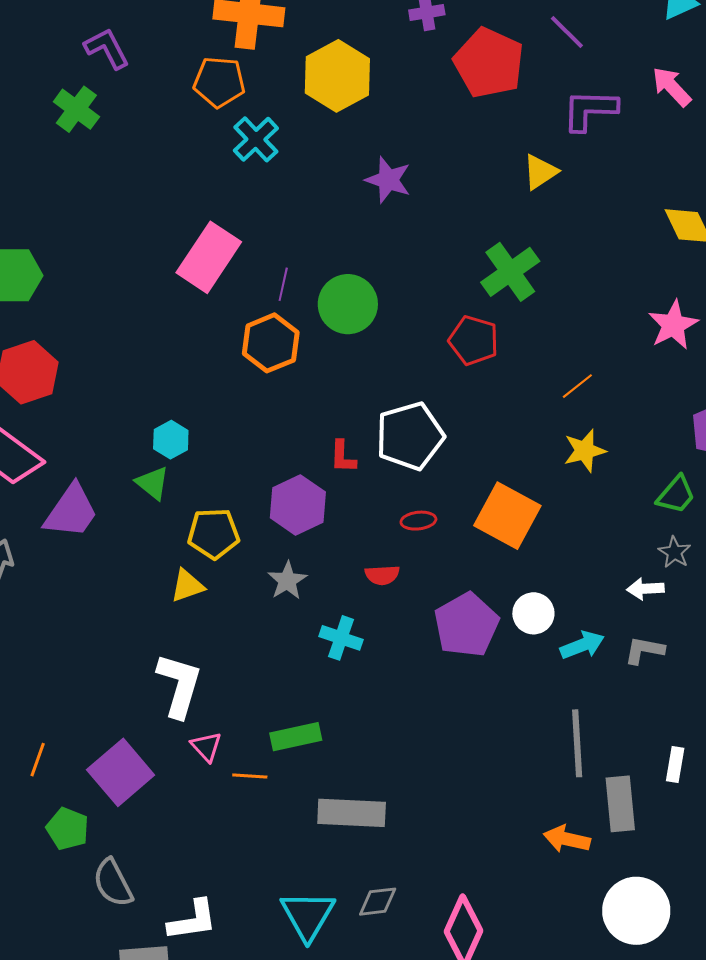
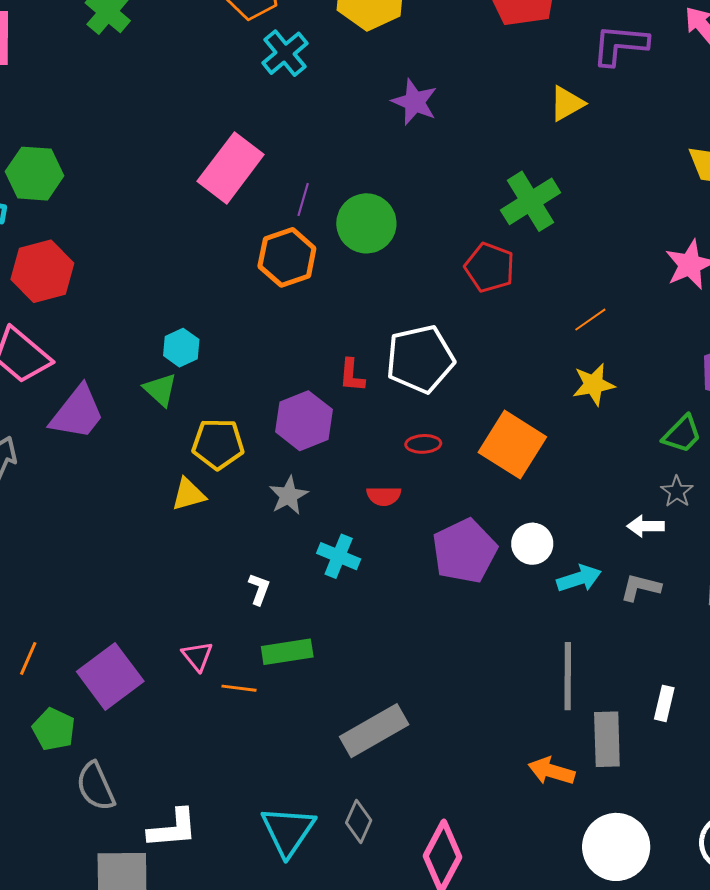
white L-shape: (179, 685) -> (259, 589), moved, size x0.5
gray rectangle: (352, 813) -> (374, 731), moved, turned -36
gray diamond: (378, 902) -> (359, 822), turned -63

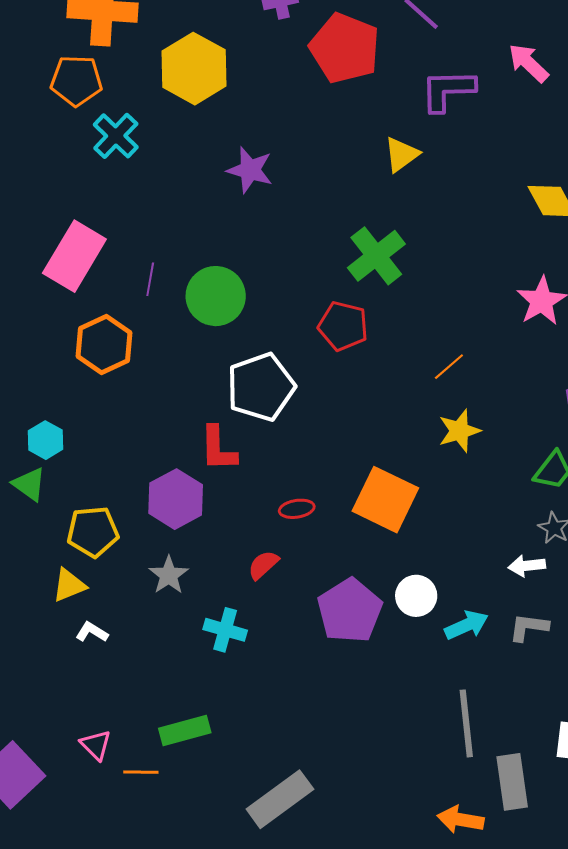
orange hexagon: (287, 257) -> (104, 345), moved
white pentagon: (420, 359) -> (261, 387), moved
red L-shape: (352, 375) -> (218, 449), size x1.4
red semicircle: (384, 496) -> (263, 565), turned 144
white L-shape: (259, 589) -> (92, 632), moved, turned -72

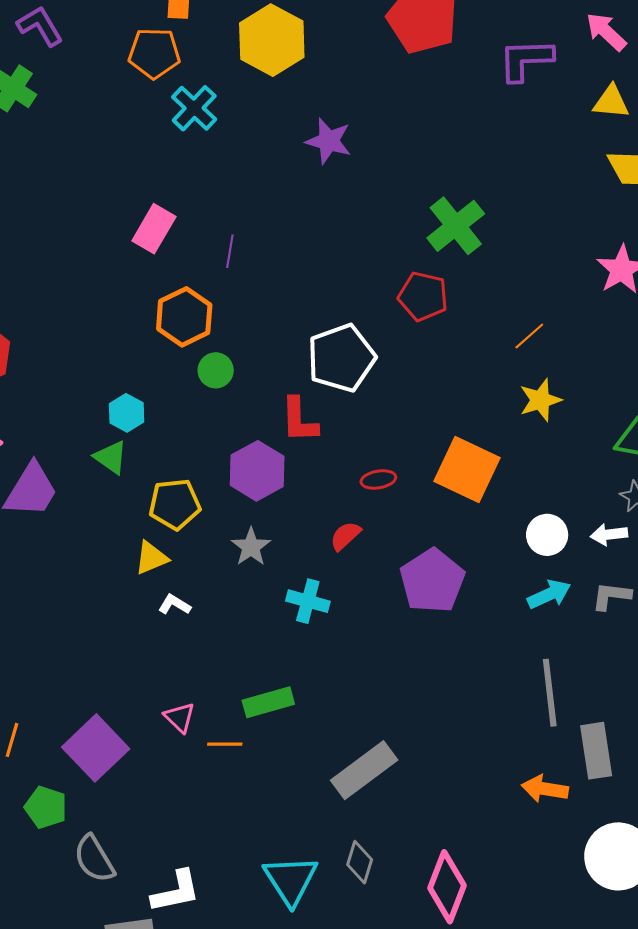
yellow triangle: (401, 155) -> (611, 102), moved, turned 42
pink rectangle: (74, 256) -> (154, 229), size x0.7
green circle: (216, 296) -> (216, 370), moved, size x0.6
white circle: (416, 596) -> (547, 535), moved

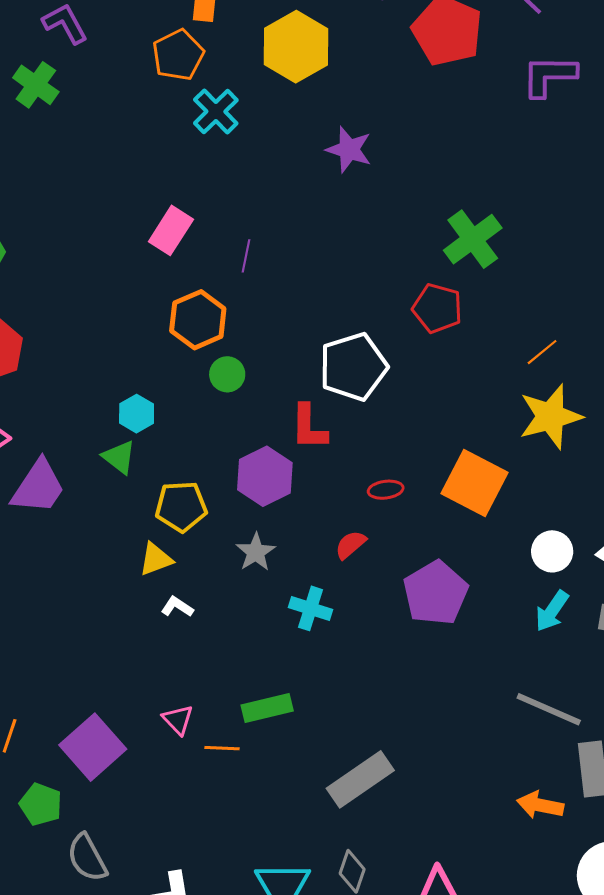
orange pentagon: (154, 53) -> (178, 55), turned -30
yellow star: (540, 400) -> (550, 416), size x1.5
cyan arrow: (549, 594) -> (552, 611), turned 147
gray line: (550, 693) -> (549, 709), turned -62

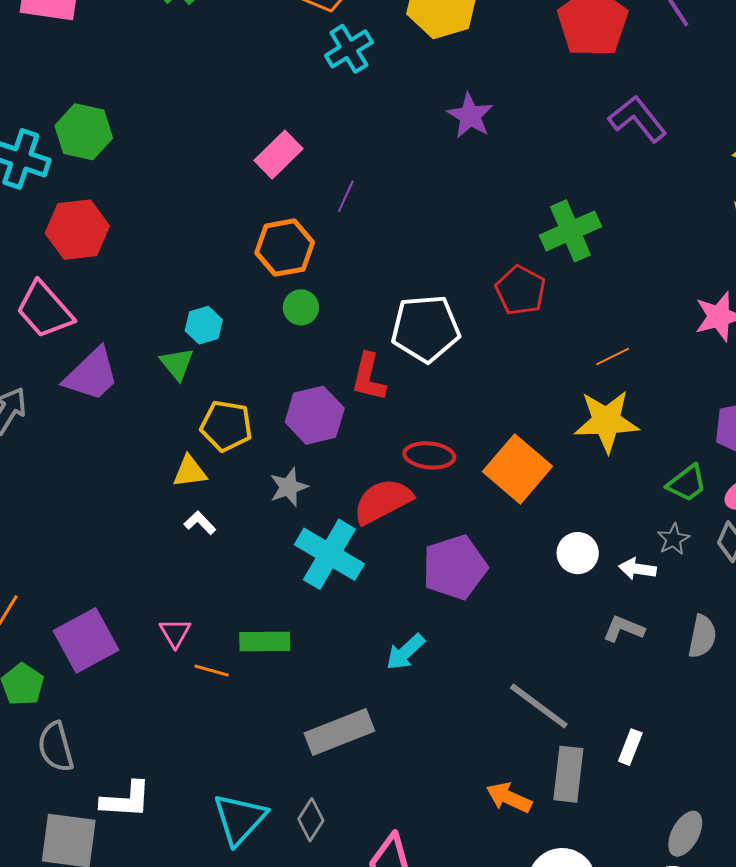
purple L-shape: (549, 76) -> (638, 119), moved, turned 38
red ellipse: (386, 490) -> (429, 455), size x1.4
red semicircle: (351, 545) -> (383, 501), size x1.8
cyan cross: (311, 608) -> (329, 554), size x1.6
cyan arrow: (552, 611) -> (405, 652), moved

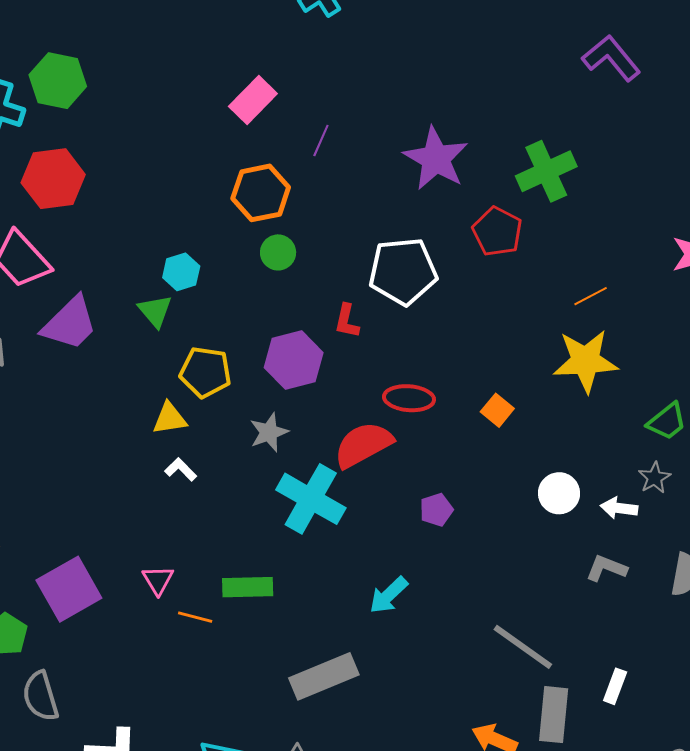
purple star: (470, 116) -> (436, 159), moved, size x1.4
red L-shape: (369, 377) -> (347, 321), size x0.7
orange square: (517, 469) -> (497, 410), size x0.5
purple pentagon: (455, 567) -> (436, 510), size x0.5

